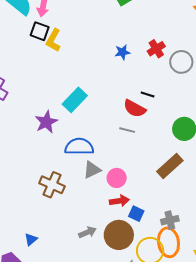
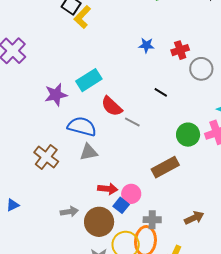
red semicircle: (135, 108) -> (112, 106), moved
pink circle: (117, 178) -> (131, 194), moved

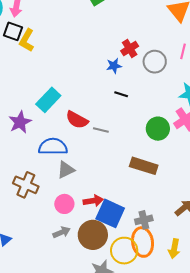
blue star: (146, 45) -> (114, 66), moved
brown rectangle: (165, 167) -> (144, 166), turned 60
pink circle: (131, 194) -> (64, 204), moved
blue square: (121, 205) -> (110, 213), size x1.8

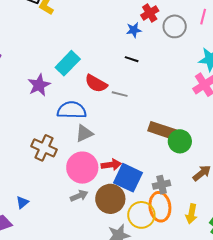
black line: (121, 94) -> (132, 59), moved
green circle: (158, 129) -> (180, 141), moved
pink circle: (64, 204) -> (82, 168), size x1.6

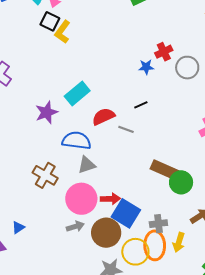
black line: (132, 59) -> (141, 105), moved, turned -48
red semicircle: (96, 83) -> (103, 116), turned 120
yellow arrow: (191, 214) -> (179, 242), moved

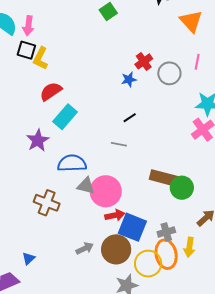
red semicircle: (103, 116) -> (51, 91), moved
gray triangle: (87, 165) -> (86, 186), turned 42
pink circle: (81, 199) -> (106, 191), moved

